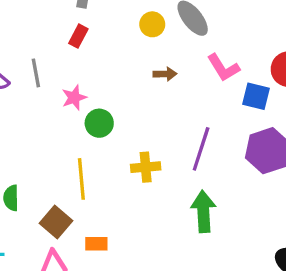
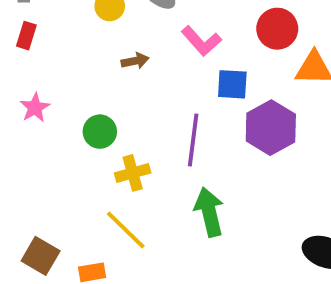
blue square: (256, 96) -> (232, 84), moved
green circle: (99, 123) -> (100, 132), moved
yellow line: (81, 179) -> (126, 230), moved, turned -30

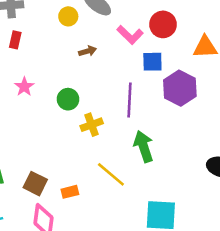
red circle: (277, 29) -> (163, 24), moved
yellow line: (126, 230) -> (111, 174), moved

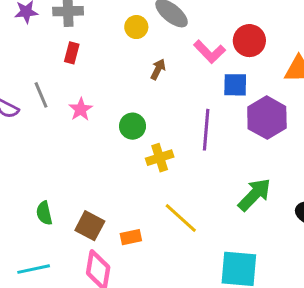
brown arrow: (88, 51) -> (158, 69), turned -49
green arrow: (144, 146) -> (254, 195), moved, turned 60

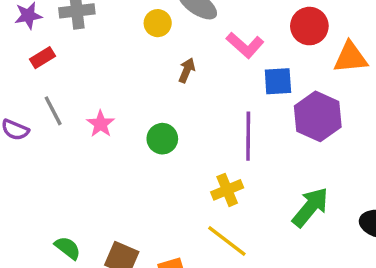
red circle: (249, 41) -> (309, 26), moved
red rectangle: (72, 53) -> (43, 58), moved, turned 48
yellow cross: (160, 158) -> (227, 190), moved
green semicircle: (44, 213) -> (68, 248), turned 145

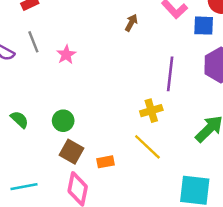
blue square: (278, 81) -> (204, 26), moved
green circle: (162, 139) -> (63, 121), moved
green semicircle: (68, 248) -> (20, 120), moved

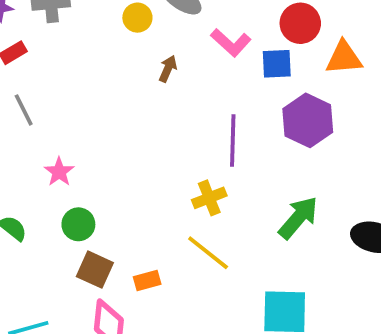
pink star: (66, 55) -> (59, 172), moved

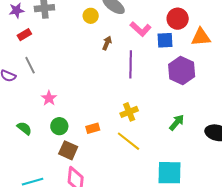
purple line: (233, 140) -> (131, 64), moved
green arrow: (298, 218) -> (177, 122), size x0.7
orange rectangle: (147, 280) -> (93, 128), moved

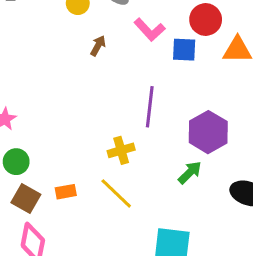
purple line: (131, 64) -> (150, 107), moved
purple hexagon: (182, 71) -> (208, 132), moved
orange rectangle: (93, 128) -> (66, 192), moved

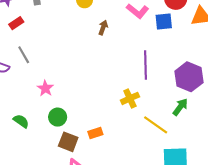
yellow line: (116, 193) -> (156, 125), moved

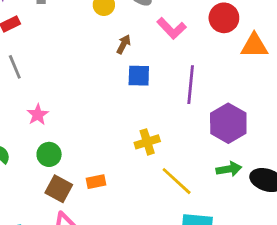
blue square: (164, 22) -> (139, 76), moved
purple line: (146, 65) -> (191, 85), moved
green arrow: (180, 107) -> (229, 169), moved, turned 36

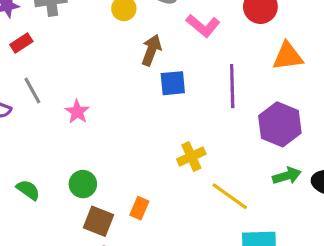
brown arrow: (124, 44) -> (151, 50), size x1.4
orange triangle: (254, 46) -> (288, 56), moved
pink star: (38, 115) -> (77, 112), moved
orange rectangle: (96, 182) -> (139, 208), turned -48

